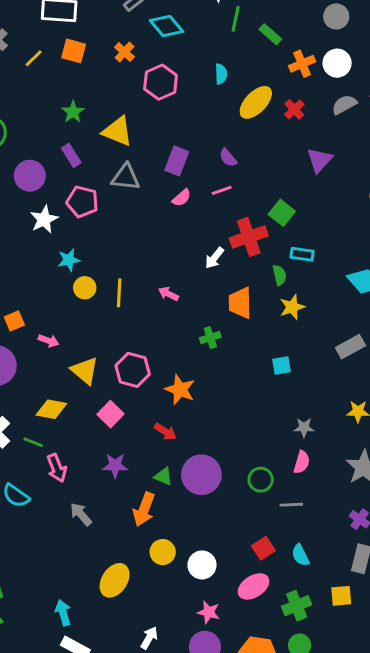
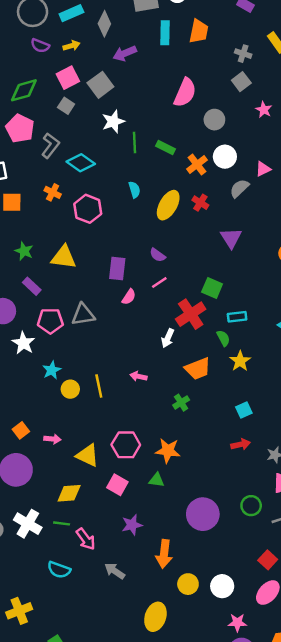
gray triangle: (126, 177) -> (83, 315), moved
orange trapezoid: (240, 303) -> (198, 369), turned -96
red arrow: (165, 432) -> (241, 444), moved, turned -30
green triangle: (163, 476) -> (157, 480), moved

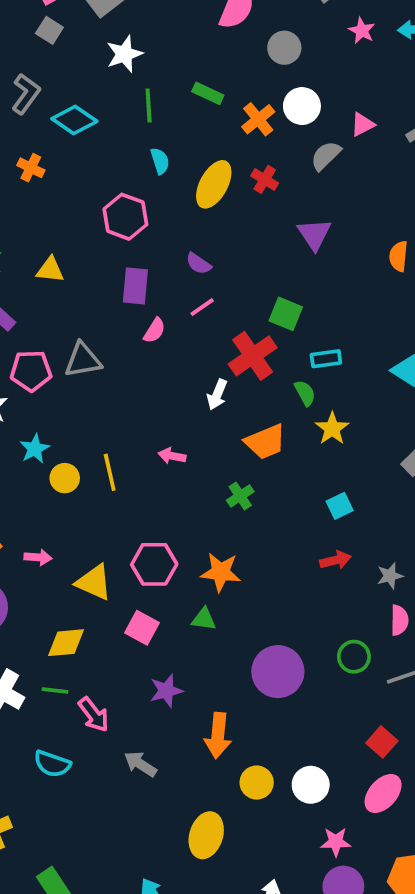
green line: (135, 143) -> (149, 105), moved
pink hexagon: (88, 209) -> (125, 217), moved
yellow triangle: (64, 257) -> (50, 270), size x0.7

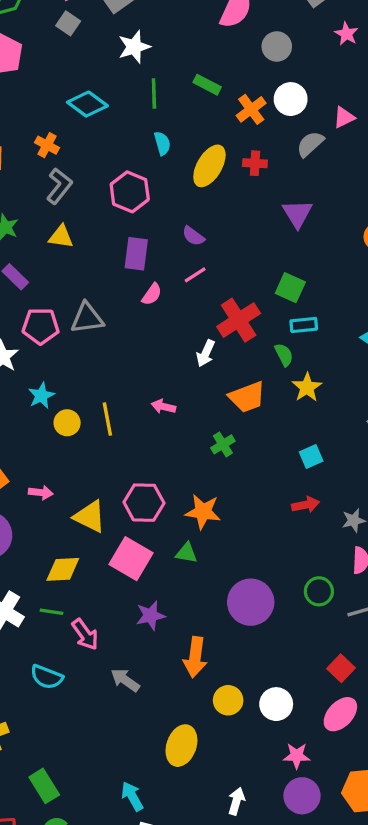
gray L-shape: (26, 94) -> (59, 186), moved
red cross: (265, 179) -> (255, 163), turned -30
green square: (286, 314) -> (290, 288), moved
pink square: (142, 628) -> (131, 559), size x1.4

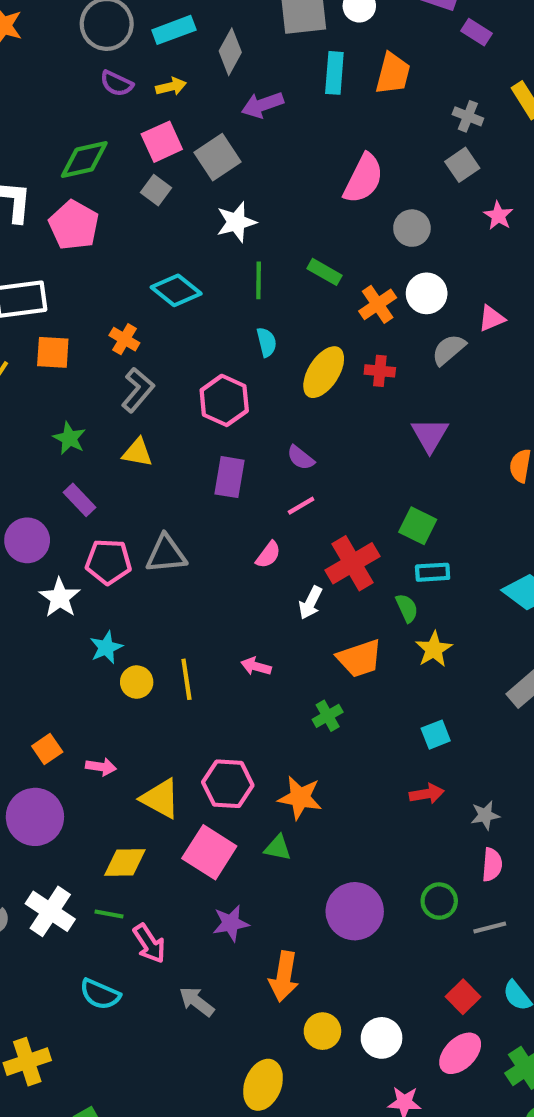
pink semicircle: (152, 294) -> (268, 555), moved

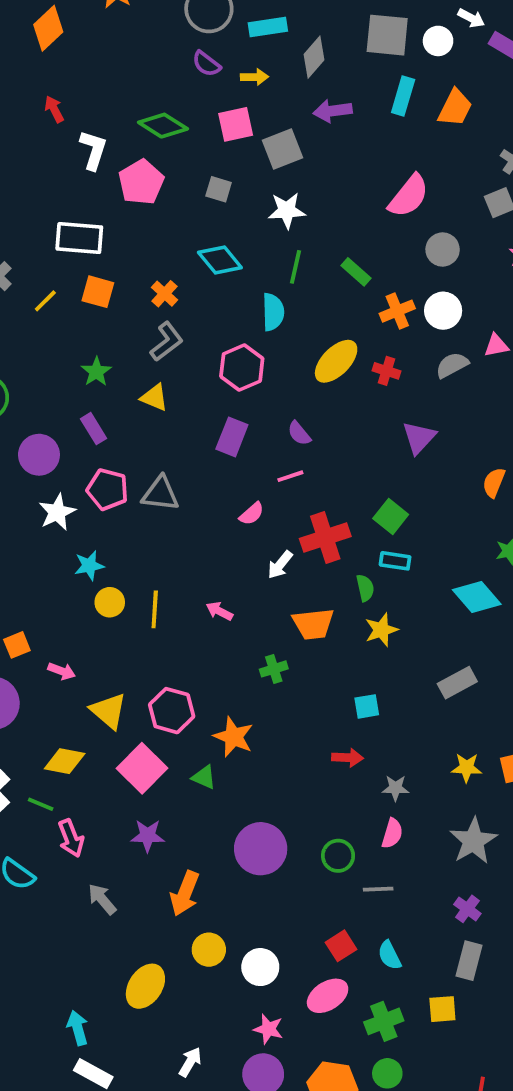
green diamond: (84, 160) -> (163, 126), turned 33
gray square: (156, 190) -> (219, 189), moved, turned -32
cyan semicircle: (267, 342) -> (273, 312), moved, size x1.4

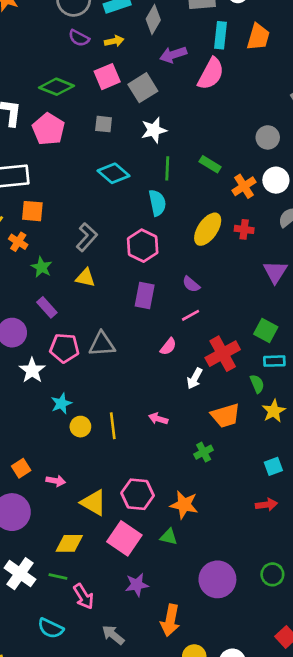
pink semicircle: (409, 196) -> (211, 74), moved
orange cross: (165, 294) -> (18, 242), moved

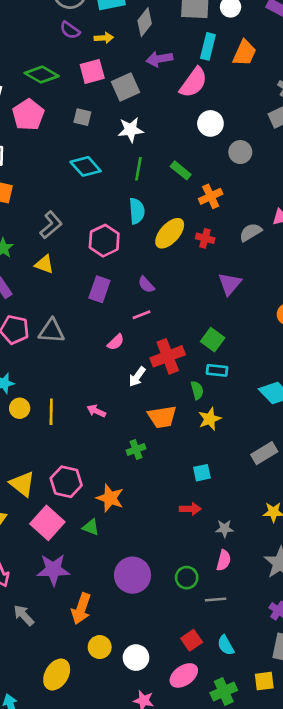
white circle: (276, 180) -> (210, 123), moved
cyan semicircle: (157, 203) -> (137, 211), moved
purple star: (137, 585) -> (53, 570), size x1.4

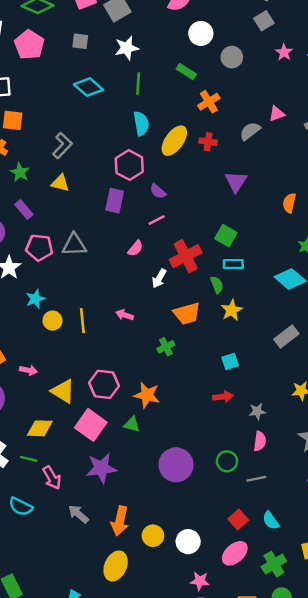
green rectangle: (181, 170) -> (186, 72), moved
pink hexagon: (104, 241) -> (129, 165), moved
orange arrow: (81, 609) -> (120, 521), moved

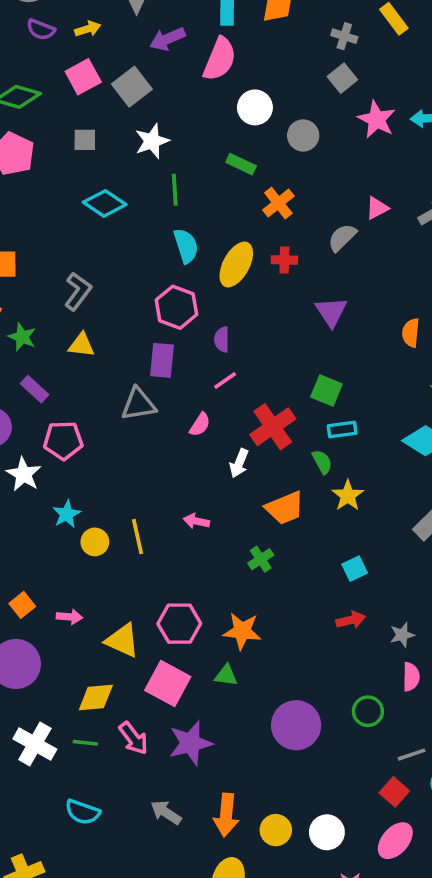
pink star: (284, 52) -> (377, 119), size x1.5
purple semicircle: (158, 191) -> (222, 339), turned 56
gray triangle: (74, 245) -> (139, 404), moved
pink arrow: (52, 478) -> (133, 738), moved
gray line: (256, 479) -> (412, 755), moved

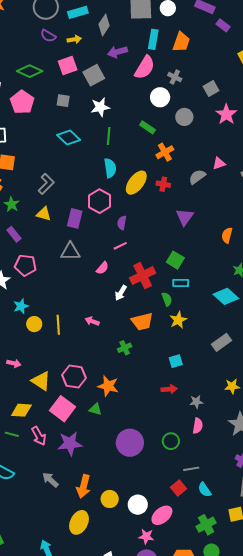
gray cross: (344, 36) -> (175, 77), moved
purple rectangle: (162, 360) -> (75, 218), moved
pink ellipse: (395, 841) -> (162, 515), moved

